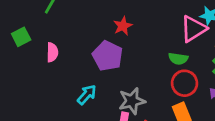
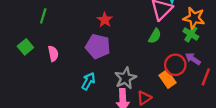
green semicircle: (178, 59) -> (155, 36), turned -56
red circle: (184, 83) -> (175, 65), moved

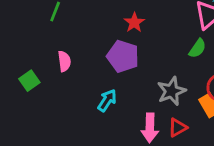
green square: (25, 47) -> (29, 81), moved
gray star: (125, 78) -> (171, 91), moved

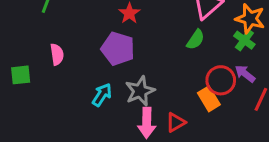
green square: (29, 81) -> (21, 75), turned 30
gray star: (171, 91) -> (140, 91), moved

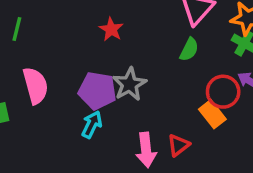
purple pentagon: (118, 49) -> (97, 91), moved
pink semicircle: (57, 54) -> (36, 86), size x1.5
gray star: (140, 91) -> (130, 84), moved

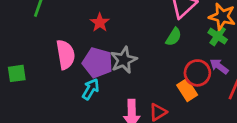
red star: (111, 29) -> (100, 23), moved
pink semicircle: (36, 86) -> (65, 55), moved

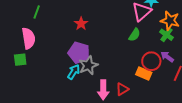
pink semicircle: (65, 55) -> (28, 38), moved
gray star: (124, 60) -> (88, 65), moved
orange rectangle: (187, 90) -> (144, 73), turned -35

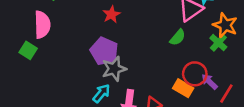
purple arrow: (167, 57) -> (209, 82), moved
green square: (20, 60) -> (28, 50), turned 32
cyan arrow: (74, 72) -> (101, 93), moved

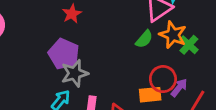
orange star: (225, 25) -> (173, 35), moved
purple arrow: (209, 82) -> (179, 88), turned 84
orange rectangle: (183, 88) -> (150, 95), turned -36

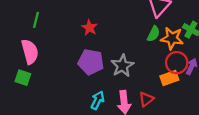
orange star: (173, 35) -> (172, 38), moved
gray star: (75, 73) -> (122, 66), moved

